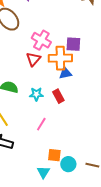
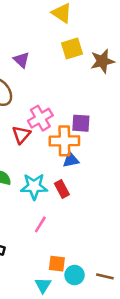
pink cross: (41, 40) -> (40, 118), turned 30
red triangle: (33, 59) -> (21, 135), moved
cyan star: (36, 94) -> (34, 186), size x1.5

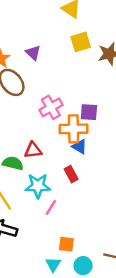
red triangle: (21, 135) -> (33, 150), moved, turned 42
blue triangle: (71, 160) -> (79, 147), turned 42
cyan star: (34, 186) -> (38, 186), moved
cyan circle: (75, 275) -> (83, 266), moved

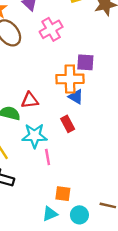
pink cross: (51, 107) -> (51, 29), moved
pink line: (51, 207) -> (48, 157), turned -42
cyan triangle: (53, 264) -> (50, 214), turned 35

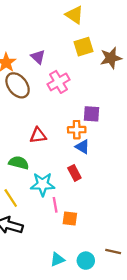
orange cross: (70, 79) -> (77, 130), size x0.7
red triangle: (30, 100) -> (38, 135), moved
orange square: (63, 194) -> (70, 218), moved

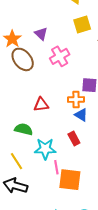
orange square: (70, 218) -> (70, 180), size x1.6

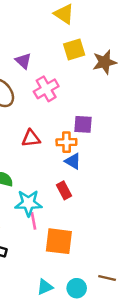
red triangle: (41, 105) -> (31, 138), moved
pink line: (56, 167) -> (33, 221), moved

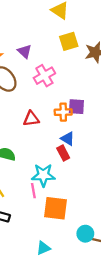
orange cross: (66, 142) -> (63, 112), moved
red rectangle: (64, 190) -> (63, 153), moved
cyan star: (28, 203) -> (43, 175), moved
cyan circle: (77, 288) -> (85, 234), moved

